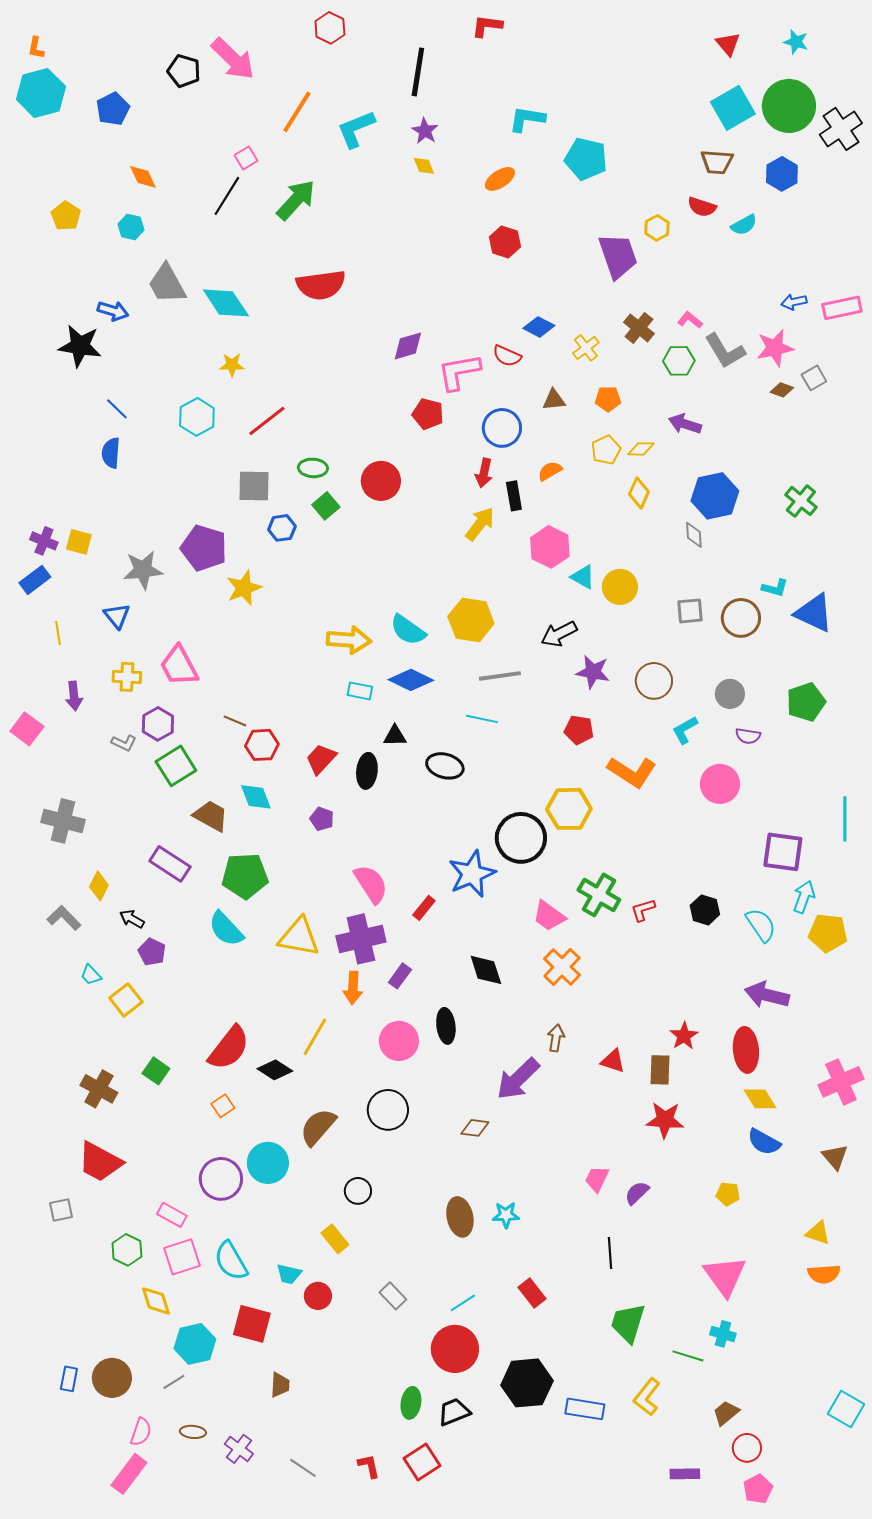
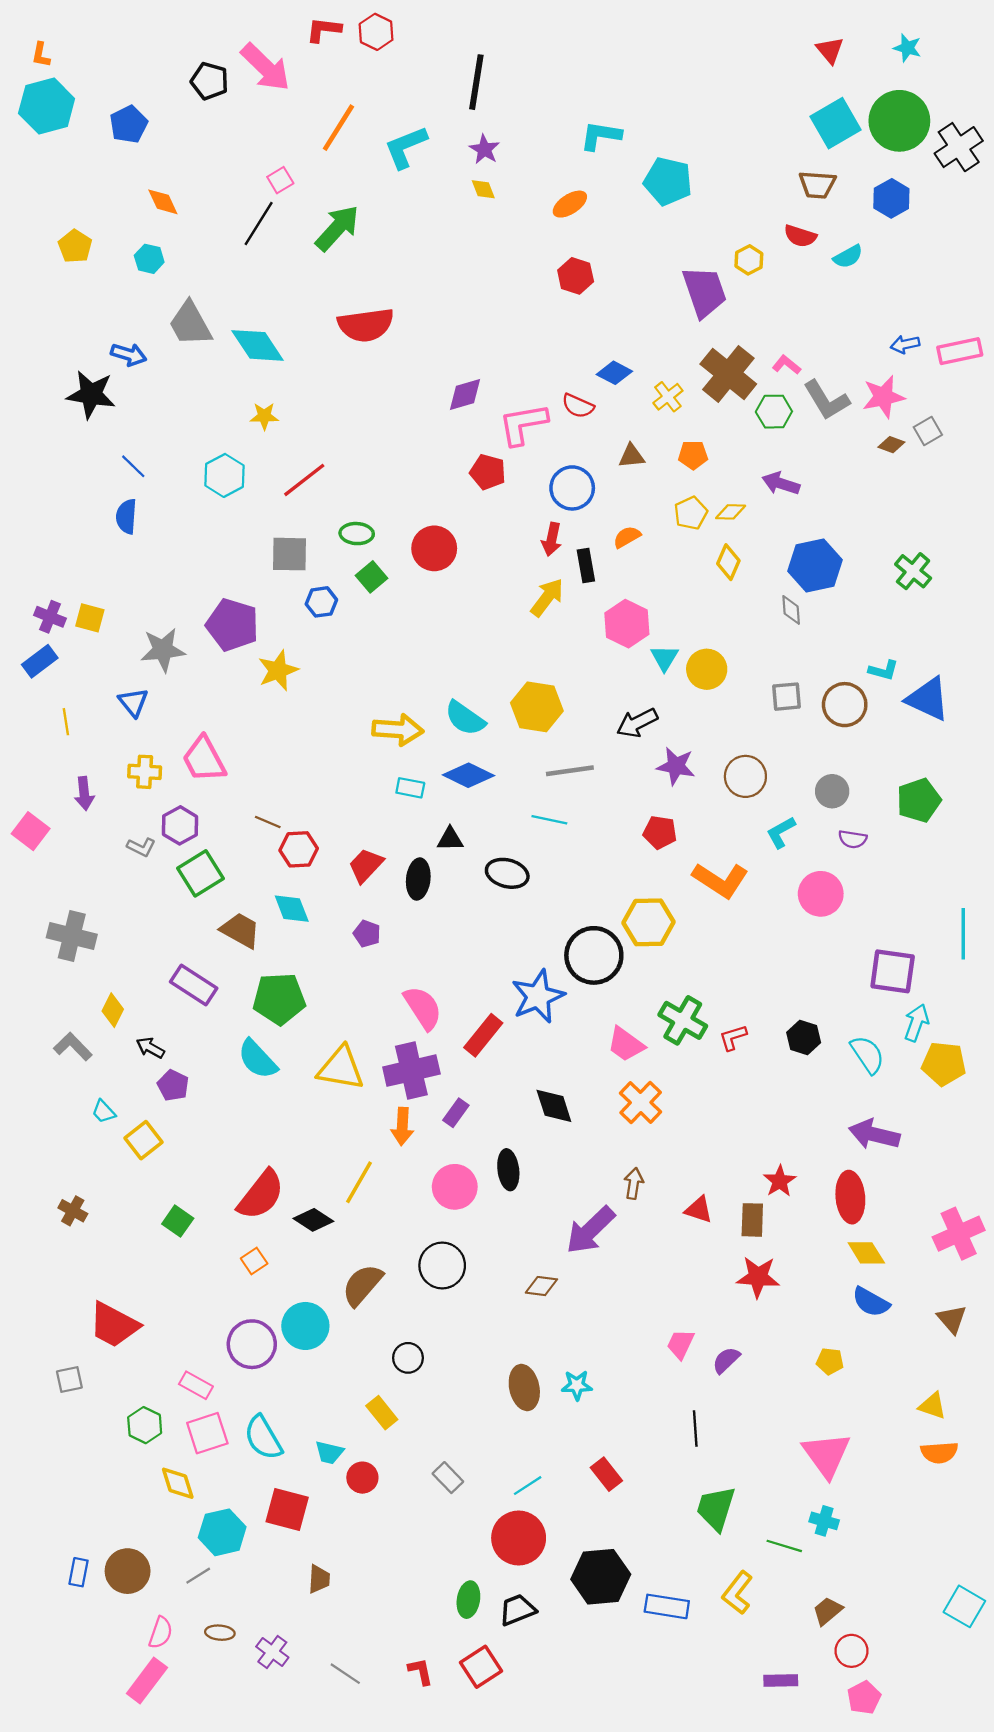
red L-shape: (487, 26) -> (324, 30), moved
brown cross: (639, 328) -> (728, 374), size x1.6
cyan triangle: (583, 577) -> (665, 658), turned 32
red rectangle: (424, 908) -> (483, 1035), size x1.5
brown cross: (99, 1089) -> (73, 1211), moved, size x0.7

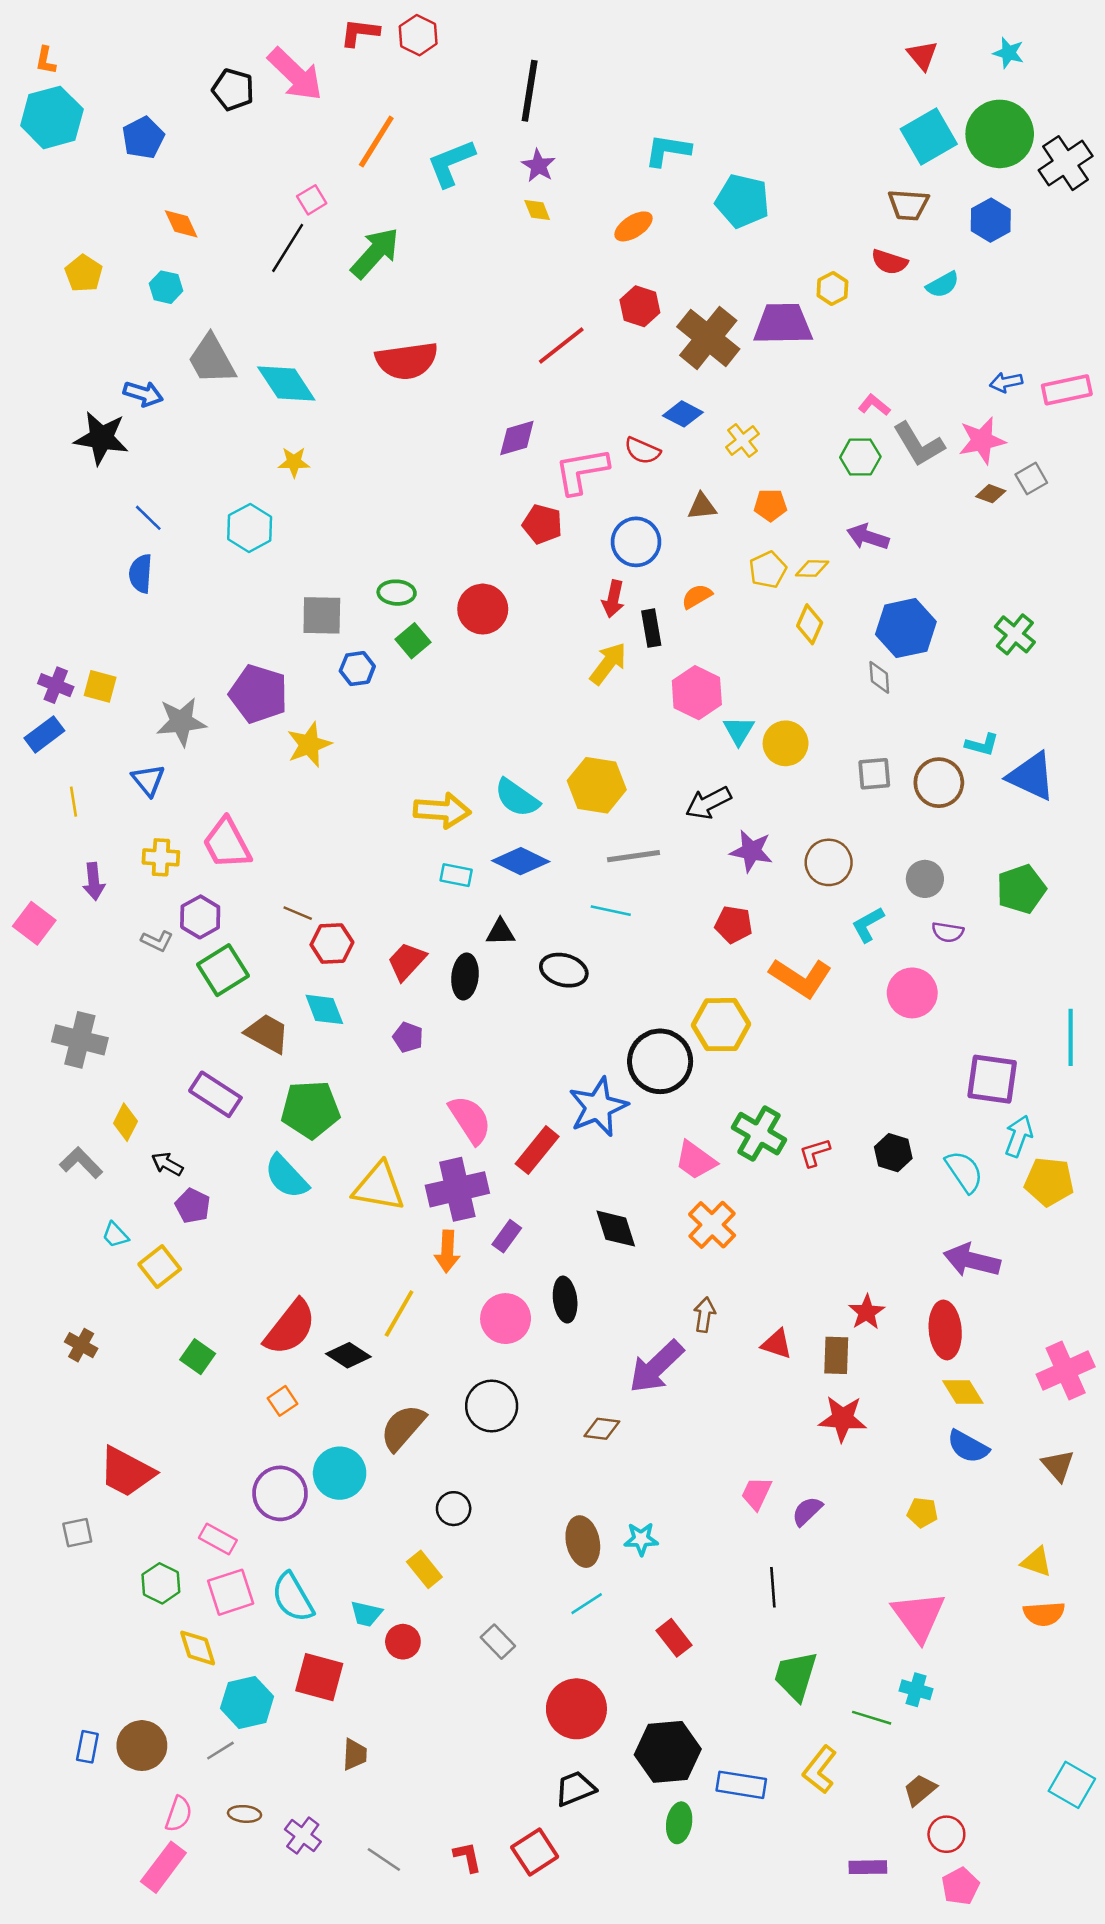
purple trapezoid: (704, 292) -> (783, 324), turned -72
brown cross: (728, 374) -> (708, 338), moved
red line: (304, 480) -> (561, 346), moved
cyan line: (528, 1486) -> (587, 1604), moved
green ellipse: (468, 1600) -> (679, 1823), moved

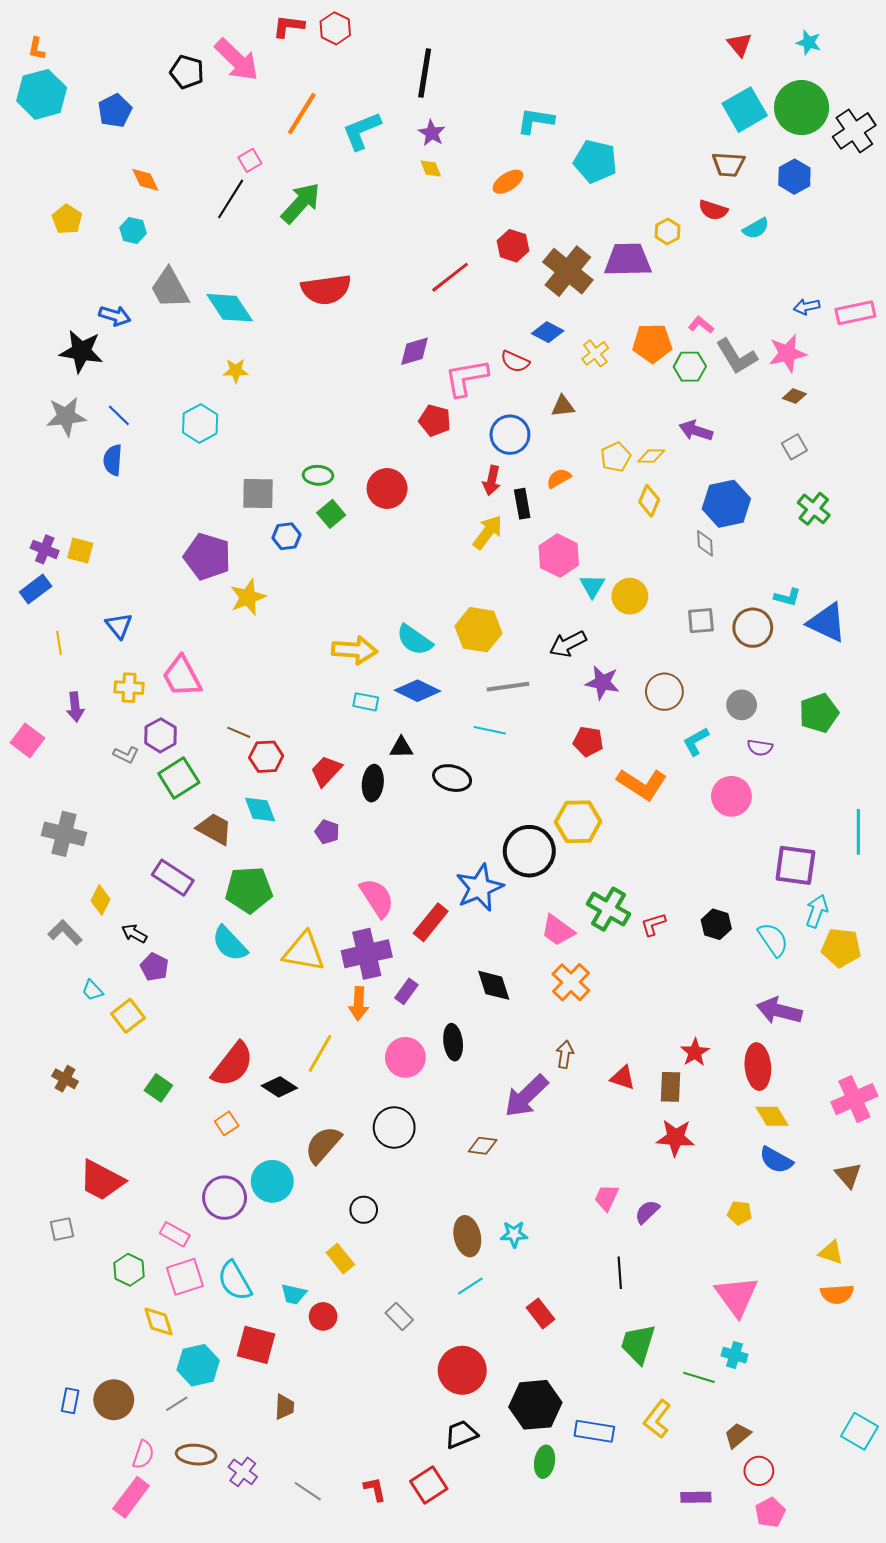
gray square: (1031, 479) -> (794, 447), moved
orange pentagon: (770, 505) -> (652, 343), moved, size x1.5
gray star: (181, 722) -> (66, 416), moved
brown ellipse: (245, 1814) -> (196, 1455), size x1.5

